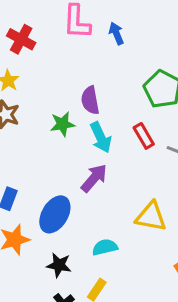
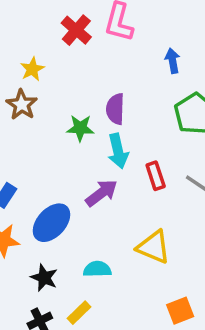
blue arrow: (116, 33) -> (172, 61), moved
red cross: (21, 39) -> (76, 30), moved
red rectangle: (144, 136) -> (156, 176), moved

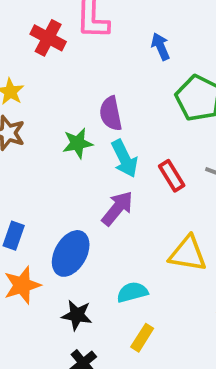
yellow rectangle: (79, 313) -> (142, 338), moved

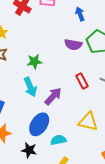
purple semicircle: (111, 114) -> (73, 45), moved, turned -72
cyan arrow: (124, 159) -> (30, 87), moved
blue ellipse: (71, 253) -> (39, 124), moved

